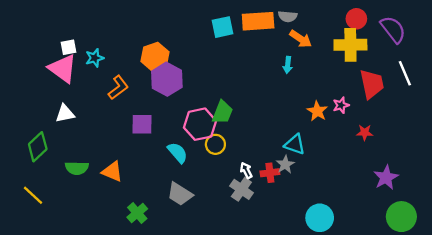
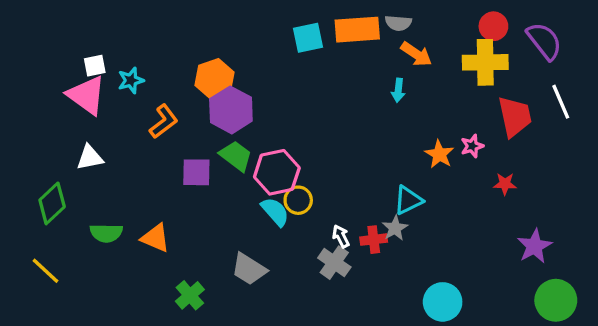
green trapezoid: (223, 112) -> (236, 156), moved, turned -75
cyan triangle: (295, 144) -> (408, 200), turned -45
cyan semicircle: (178, 153) -> (275, 212), moved

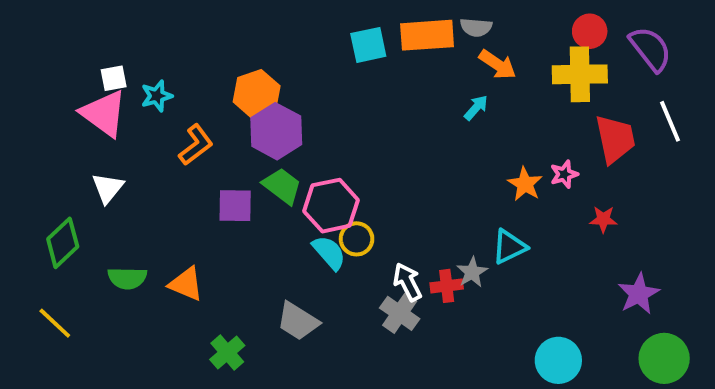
cyan arrow: (398, 90) -> (476, 108), turned -145
white triangle: (90, 158) -> (108, 188), turned -40
cyan triangle: (408, 200) -> (509, 247), moved
white arrow: (341, 236) -> (407, 282), size x1.4
cyan circle: (443, 302) -> (558, 360), moved

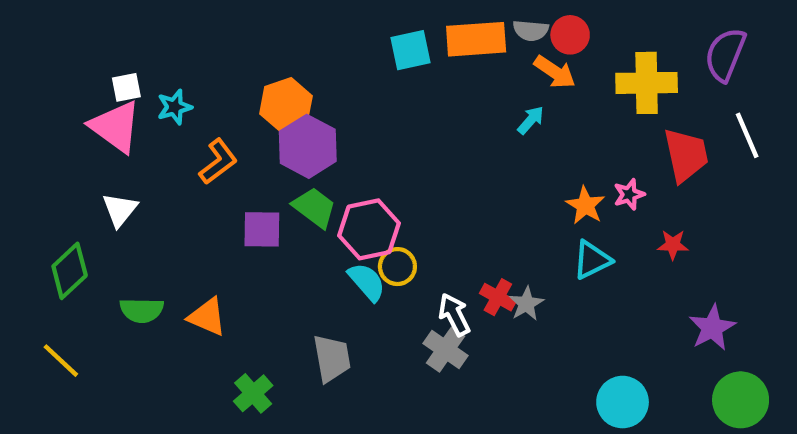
red circle: (590, 31) -> (570, 35), moved
purple semicircle: (650, 49) -> (725, 55), turned -120
cyan triangle: (509, 247) -> (592, 260), moved
red cross: (447, 286) -> (498, 297), moved, turned 36
gray trapezoid: (298, 321) -> (332, 358), turned -132

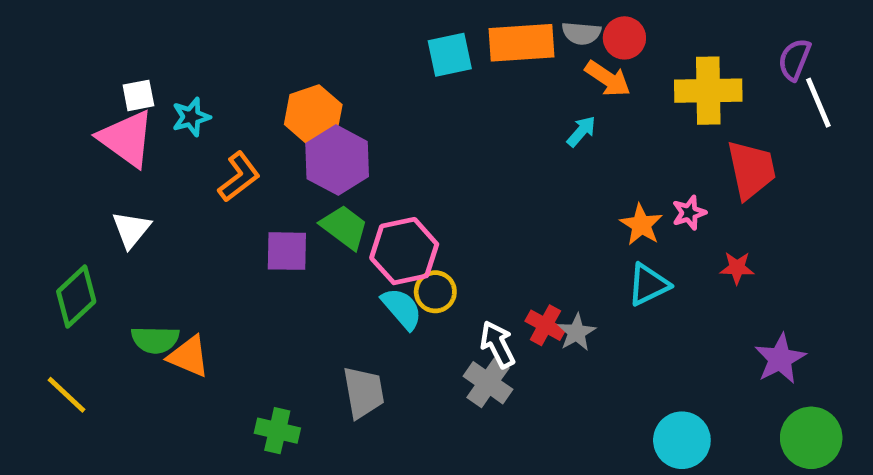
purple semicircle: (725, 55) -> (794, 60), size x0.7
white line: (747, 135) -> (818, 103), moved
orange triangle: (207, 317) -> (189, 356), moved
green cross: (253, 393) -> (277, 431), turned -36

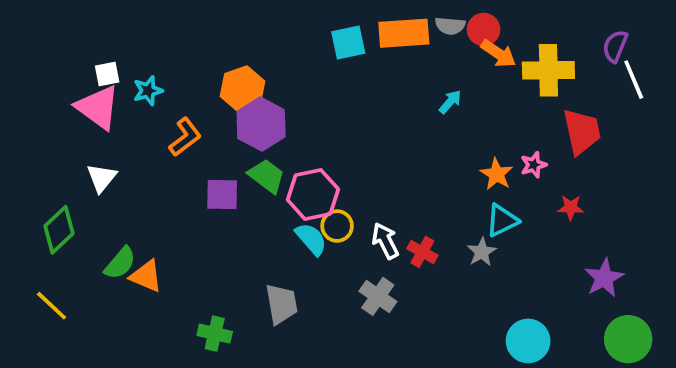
orange arrow: (608, 79) -> (498, 54), moved
gray star: (577, 332) -> (482, 252), moved
green semicircle: (155, 340) -> (120, 263), turned -51
white arrow: (498, 344) -> (385, 241), moved

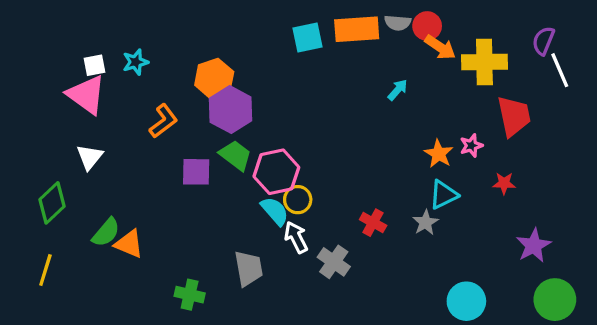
cyan star: (148, 91) -> (136, 62), moved
white arrow: (385, 241) -> (296, 237), moved
yellow line: (52, 306) -> (45, 270), turned 64

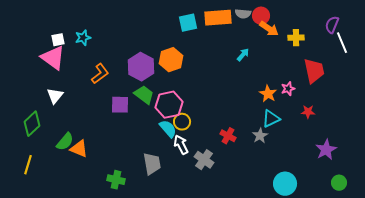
yellow cross: (484, 62) -> (296, 38), size x0.6
orange hexagon: (214, 78) -> (171, 60), moved
green circle: (555, 300) -> (339, 183), size x0.6

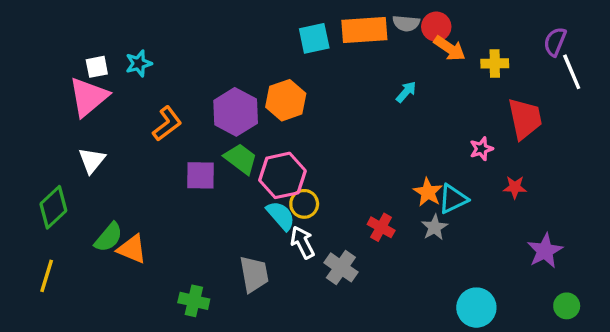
pink triangle: (53, 58) -> (88, 97), turned 44
orange star: (268, 94) -> (428, 192), moved

